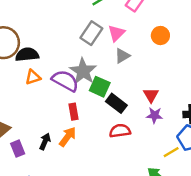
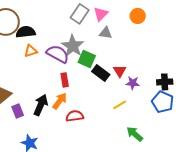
gray triangle: (122, 56) -> (106, 33), turned 40
red triangle: (151, 95) -> (120, 71), moved
red semicircle: (120, 131) -> (75, 116), moved
black arrow: (45, 141) -> (41, 105), size x1.5
yellow line: (171, 152) -> (120, 105), moved

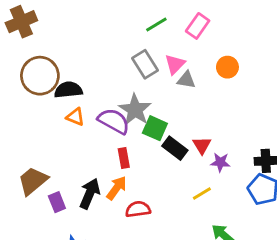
gray rectangle: (80, 14) -> (145, 64), turned -66
gray triangle: (106, 33) -> (186, 80), moved
orange triangle: (31, 51) -> (75, 117), turned 40

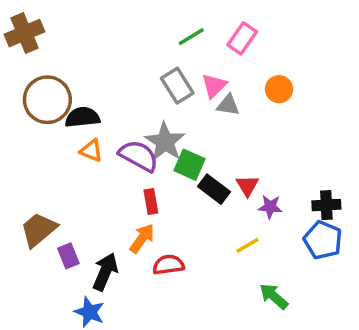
black arrow: (90, 194) -> (105, 272), moved

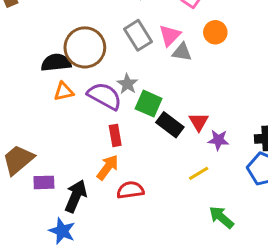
orange circle: (279, 89) -> (215, 32), moved
brown circle: (47, 100) -> (85, 47), moved
gray star: (165, 142) -> (127, 84), size x0.6
orange triangle: (91, 151) -> (64, 91), turned -35
purple rectangle: (68, 256) -> (44, 182), turned -70

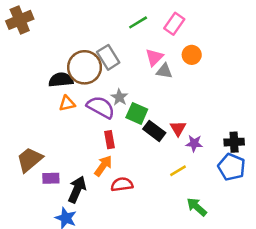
gray rectangle: (138, 35) -> (108, 57), moved

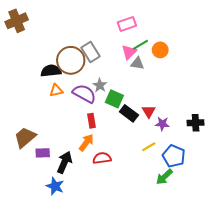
green line: (138, 22) -> (140, 45), moved
pink rectangle: (174, 24) -> (127, 24), moved, turned 36
blue pentagon: (232, 167) -> (174, 156), moved
green arrow: (197, 207) -> (164, 177), turned -84

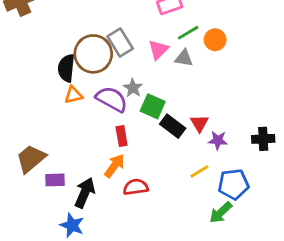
pink triangle: (129, 52) -> (158, 50), moved
black semicircle: (51, 71) -> (66, 68), turned -78
blue pentagon: (174, 156) -> (233, 184), turned -30

